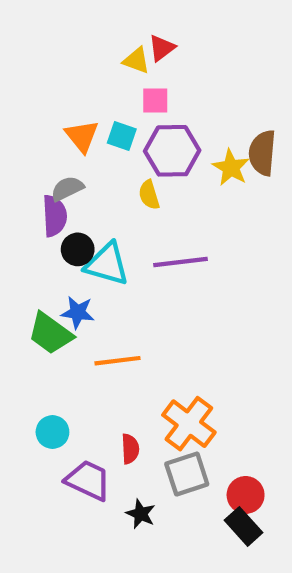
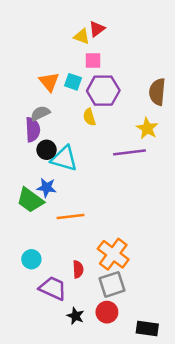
yellow star: (231, 168) -> (147, 128), moved
purple line: (181, 262) -> (130, 152), moved
red circle: (246, 495) -> (107, 312), moved
black star: (141, 514) -> (75, 316), moved
black rectangle: (243, 526) -> (147, 328), moved, turned -40

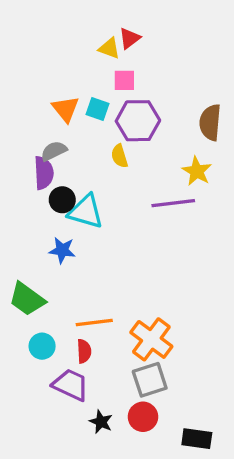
green trapezoid: (30, 200) -> (27, 299), moved
orange line: (70, 216) -> (94, 323), moved
red semicircle: (78, 269) -> (84, 351), moved

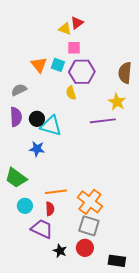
gray semicircle: (54, 151) -> (19, 90), moved
purple semicircle: (44, 173) -> (16, 117), moved
gray square: (150, 380) -> (89, 226), turned 35

